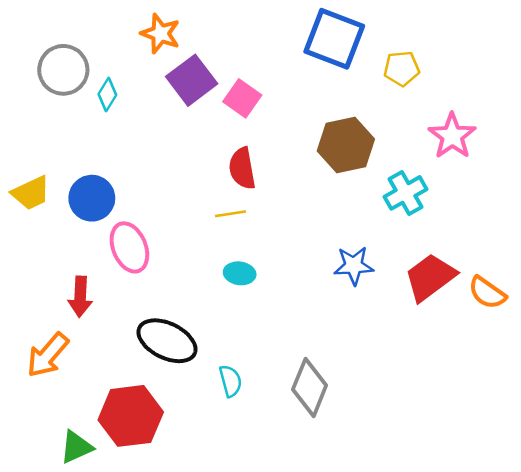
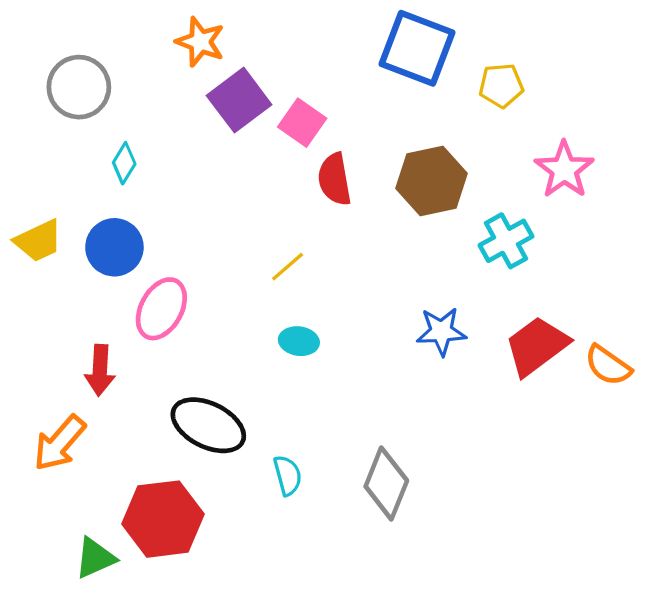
cyan diamond: (107, 94) -> (124, 163), moved
red semicircle: (242, 168) -> (334, 179), moved
yellow line: (231, 214) -> (288, 267), turned -32
pink ellipse: (129, 247) -> (161, 309), turned 51

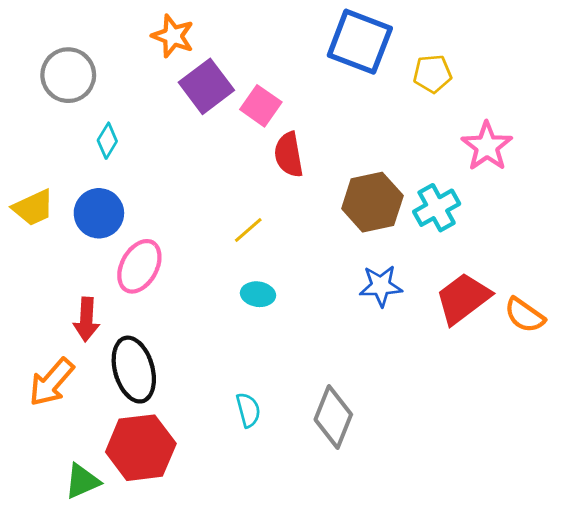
brown hexagon: (432, 181) -> (372, 202), moved
black ellipse: (208, 425) -> (134, 370), moved, turned 48

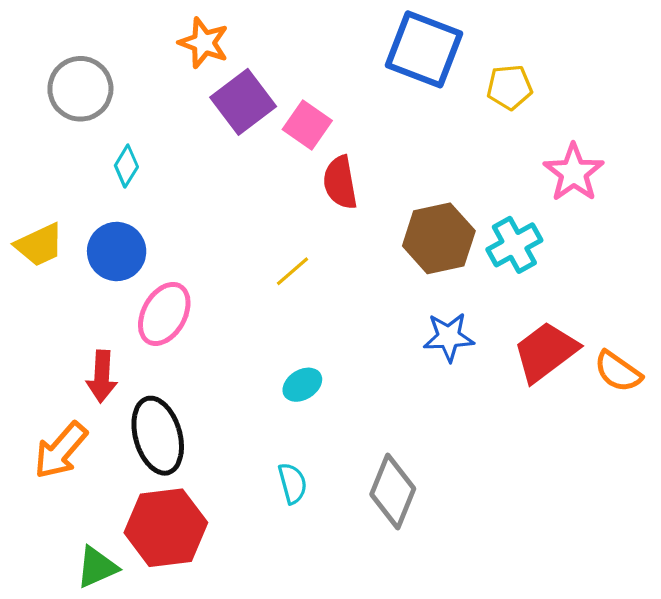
cyan ellipse: (258, 294) -> (302, 385), moved, turned -40

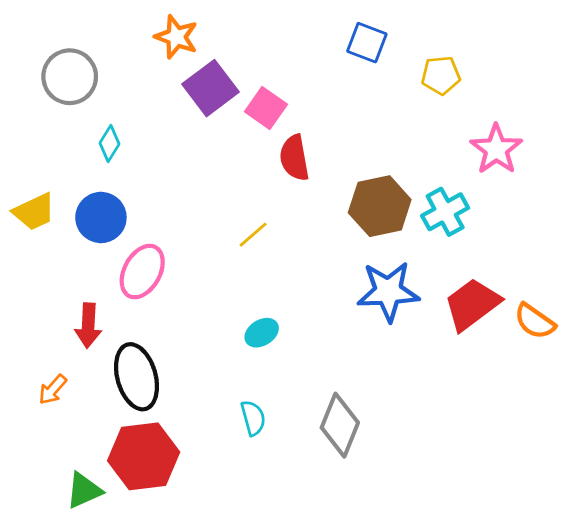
blue square: (424, 49) -> (367, 43), size x0.6
blue star: (449, 337) -> (388, 291), size x1.4
orange arrow: (61, 450) -> (53, 390), size x0.6

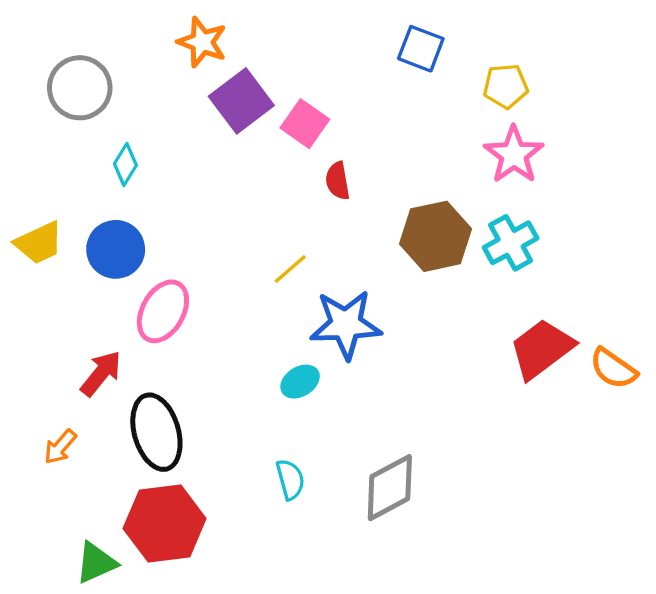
pink star: (496, 149) -> (514, 155), moved
red semicircle: (294, 158) -> (338, 181), size x0.7
blue star: (388, 291) -> (346, 324), moved
red arrow: (88, 326) -> (101, 373), turned -144
gray diamond: (340, 425) -> (390, 488), turned 40

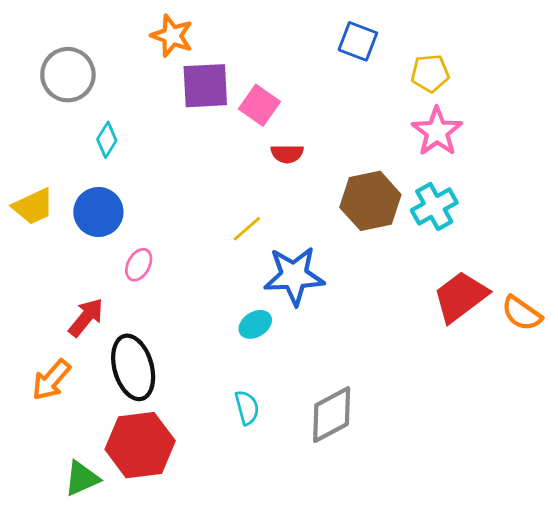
purple square: (241, 101) -> (205, 86), turned 34
red semicircle: (338, 181) -> (287, 154), turned -80
pink ellipse: (163, 311) -> (139, 265), size x0.6
orange arrow: (60, 447) -> (51, 380), size x1.4

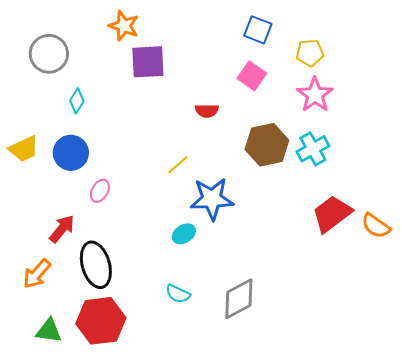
pink square: (259, 105) -> (252, 76), moved
cyan semicircle: (247, 408) -> (178, 294), turned 130
green triangle: (82, 478) -> (49, 331), moved, turned 32

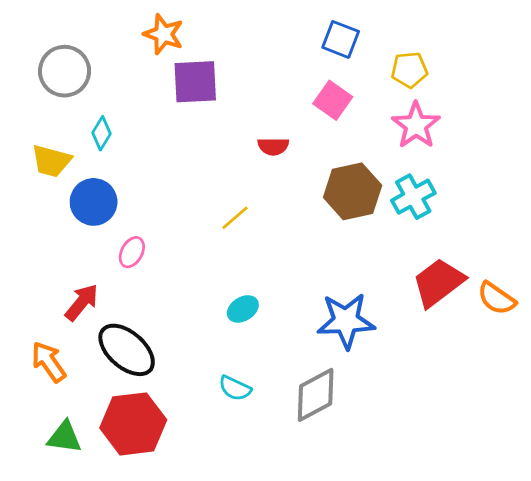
yellow trapezoid: (24, 149) -> (51, 161), moved, turned 40
blue star: (212, 199) -> (346, 321), moved
black ellipse: (96, 265) -> (127, 350), turned -33
orange arrow: (37, 274) -> (49, 362), turned 104

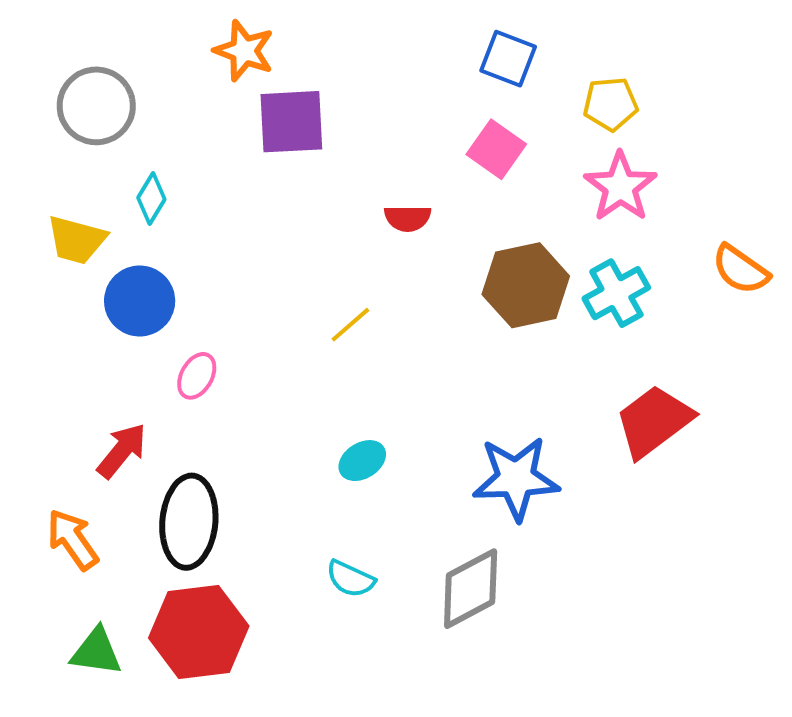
orange semicircle: (497, 298) -> (741, 269), moved
black ellipse: (127, 350) -> (189, 522), turned 54

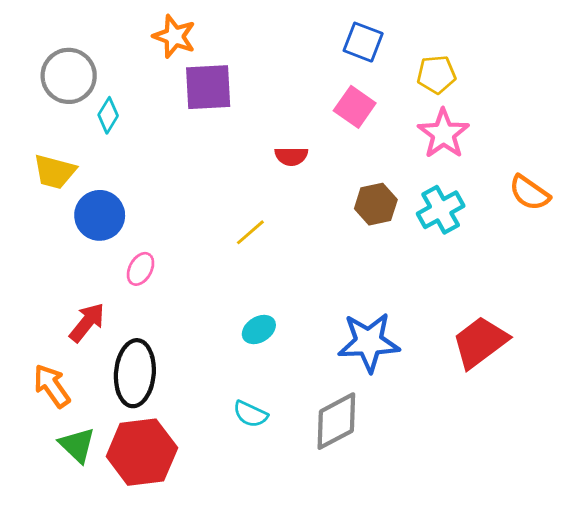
cyan diamond: (151, 199) -> (108, 115), moved
brown hexagon: (526, 285) -> (376, 204), size x0.7
red trapezoid: (654, 421) -> (480, 342), moved
green triangle: (96, 652) -> (77, 445), moved, turned 36

